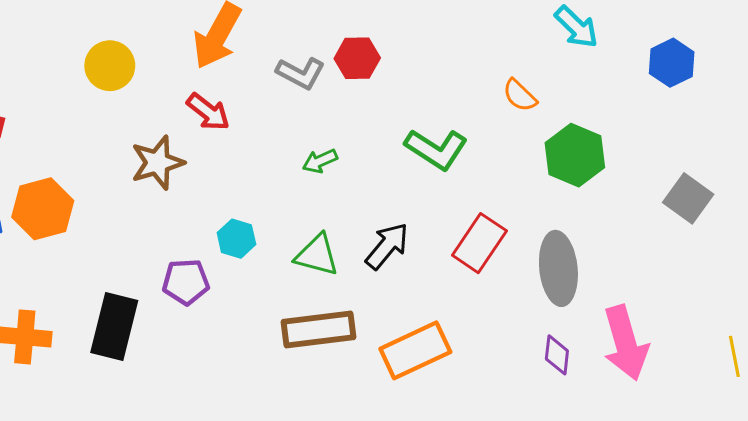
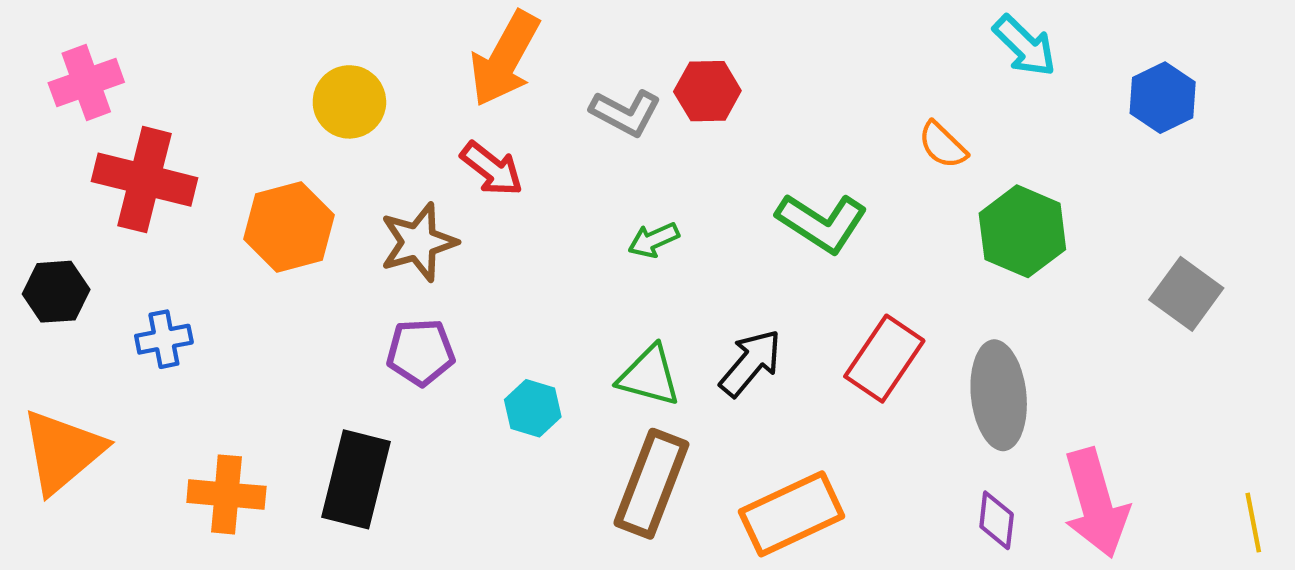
orange hexagon: (43, 209) -> (289, 227), moved
cyan hexagon: (236, 239) -> (533, 408), moved
purple pentagon: (186, 282) -> (421, 352), moved
brown rectangle: (318, 330) -> (651, 484), turned -62

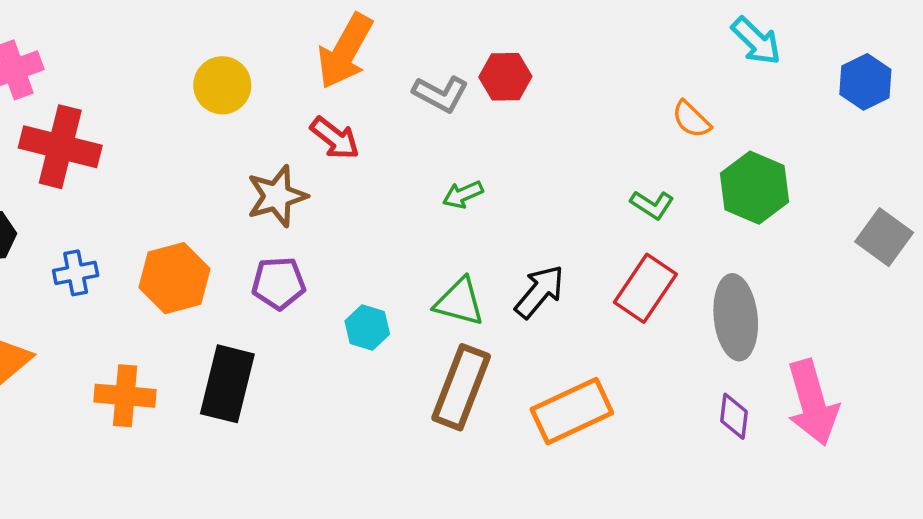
green L-shape: (822, 223) -> (652, 205), moved, size x0.6
orange hexagon: (289, 227) -> (174, 278), moved

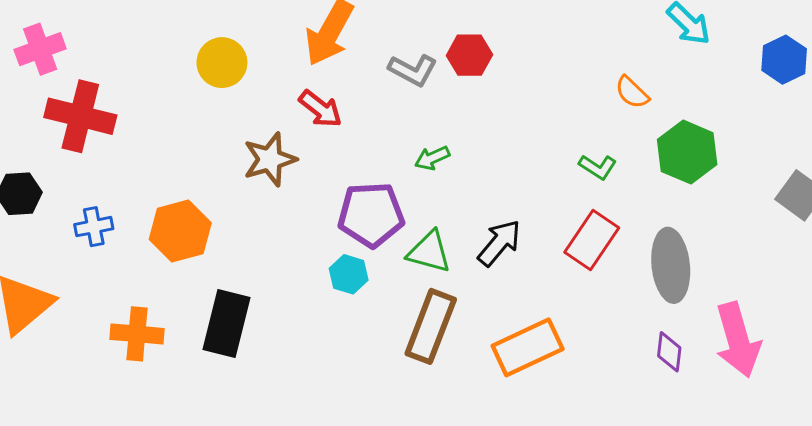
purple pentagon: (279, 283) -> (371, 215), moved, size x1.4

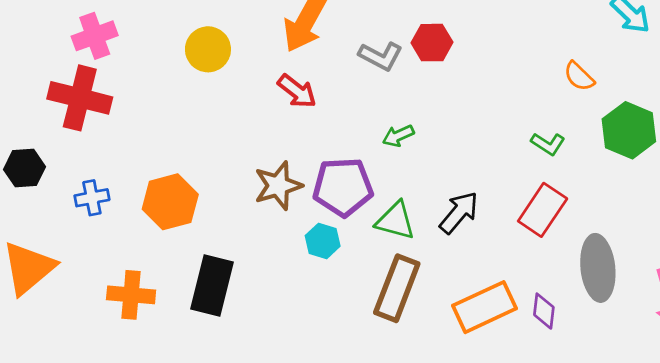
pink cross: (40, 49) -> (95, 36), moved
brown star: (270, 159) -> (278, 186), moved
gray ellipse: (671, 265) -> (598, 268), moved
purple diamond: (669, 352) -> (544, 311), moved

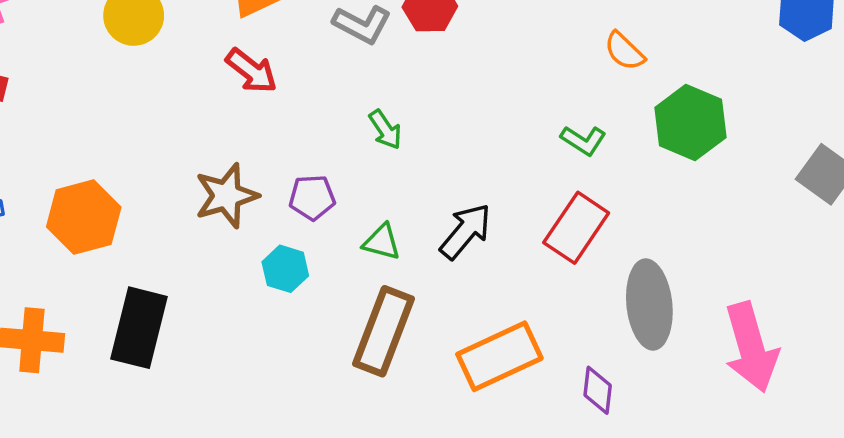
green arrow: (398, 136) -> (385, 130), turned -100
purple pentagon: (343, 187) -> (312, 197), size x0.6
green triangle: (396, 221) -> (382, 242), size x0.7
purple diamond: (544, 311) -> (598, 390), moved

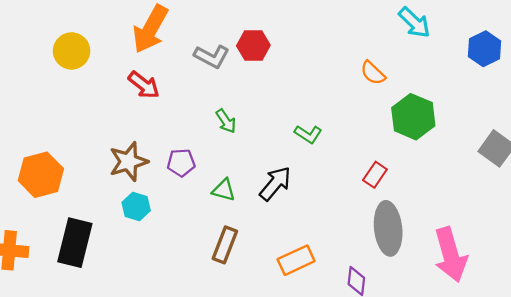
green L-shape: (583, 140) -> (308, 134), moved
red rectangle: (576, 228) -> (375, 175), moved, size x0.6
cyan hexagon: (285, 269) -> (136, 207), moved
brown rectangle: (383, 331) -> (225, 245), size x0.7
orange rectangle: (499, 356) -> (296, 260), size x0.7

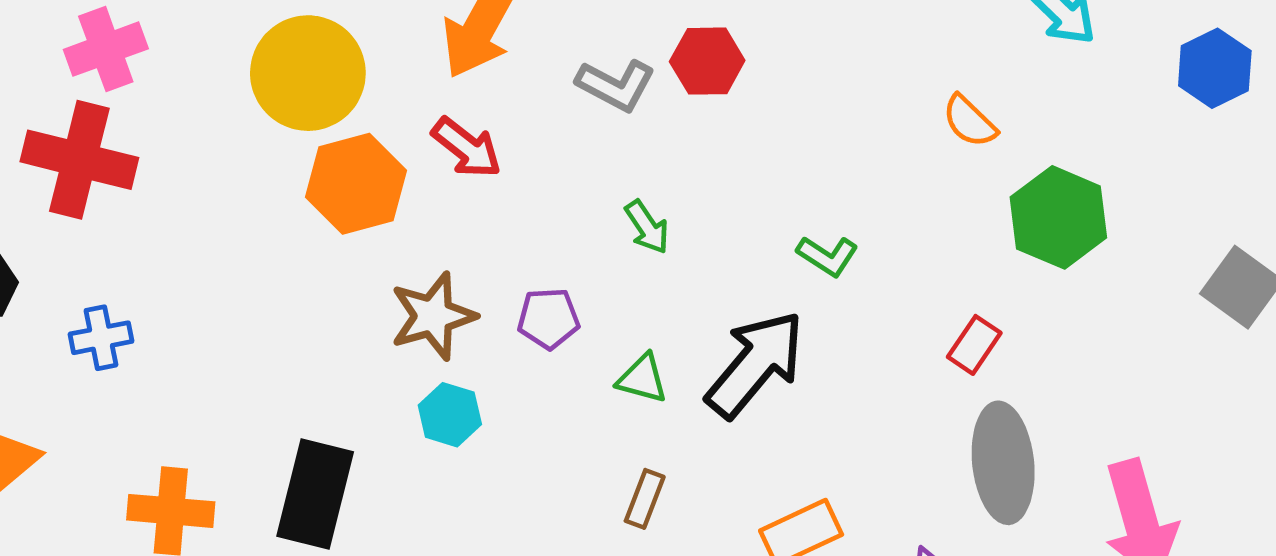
yellow circle: (72, 51) -> (308, 73), size x1.4
orange hexagon: (41, 175) -> (356, 184), moved
black arrow: (275, 183) -> (755, 364), size x1.4
brown rectangle: (225, 245) -> (645, 499), size x0.7

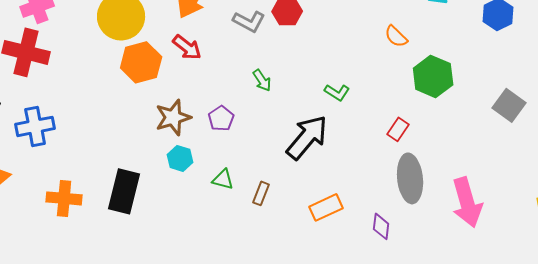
purple pentagon: (548, 318) -> (221, 118), turned -30
blue cross: (101, 338) -> (35, 126), size x1.5
green triangle: (642, 379) -> (223, 179), moved

